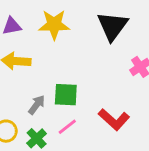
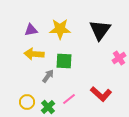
green square: (66, 95) -> (64, 61), moved
gray arrow: (37, 105) -> (48, 76), moved

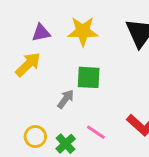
yellow arrow: (34, 54) -> (28, 64), moved, turned 132
pink line: (69, 99) -> (96, 132), turned 72

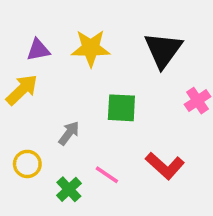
green square: (89, 77) -> (121, 108), moved
yellow circle: (35, 137) -> (27, 164), moved

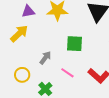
pink line: (107, 175) -> (67, 73), moved

